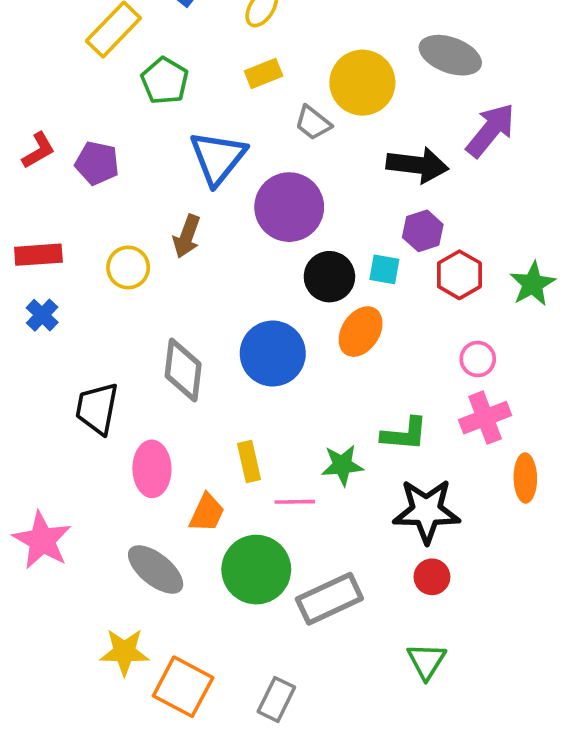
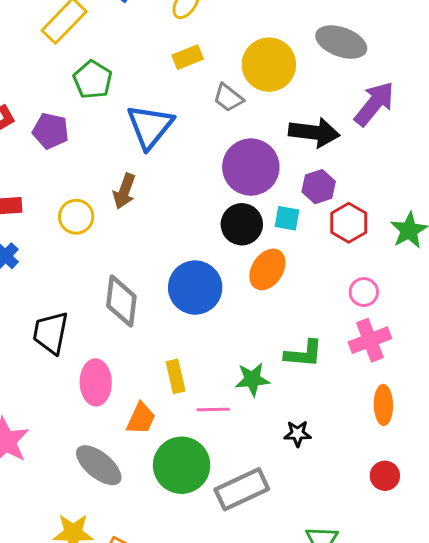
green pentagon: (165, 81) -> (93, 80), moved
purple circle: (289, 207) -> (251, 167), moved
orange ellipse: (525, 478) -> (383, 405), moved
black star: (426, 511) -> (298, 434), moved, size x0.5
red circle: (432, 577) -> (385, 476), moved

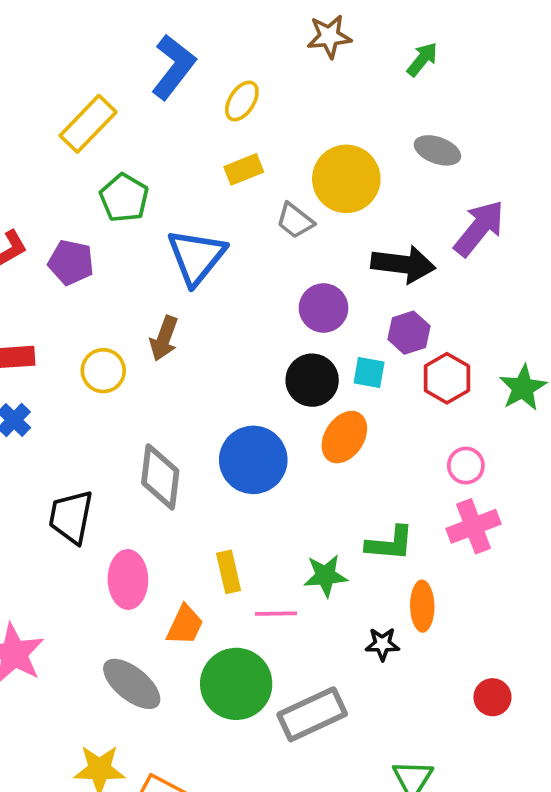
gray ellipse: (341, 42) -> (437, 150), size x0.7
purple circle: (251, 167) -> (323, 308), size x0.7
orange ellipse: (383, 405) -> (422, 606), moved

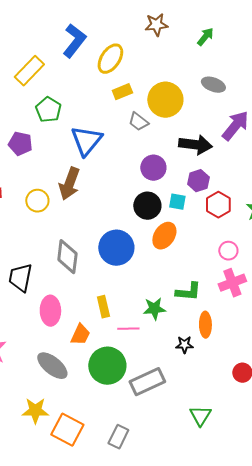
yellow ellipse: (242, 101) -> (110, 59), size x1.4
yellow rectangle: (244, 169) -> (122, 92), moved
brown arrow: (164, 338) -> (69, 184), size x1.4

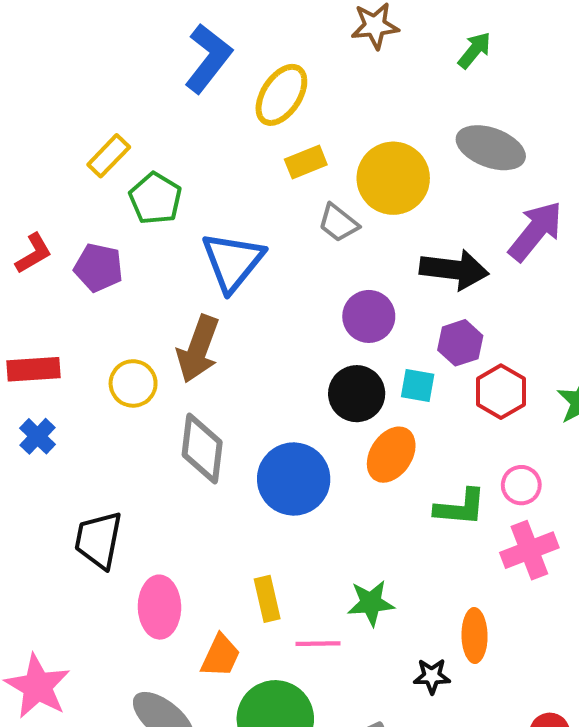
yellow rectangle: (29, 71) -> (109, 156), moved, size x0.7
gray ellipse: (213, 85) -> (491, 148), size x1.4
gray diamond: (67, 257) -> (202, 449), moved
green L-shape: (188, 292) -> (460, 507), moved

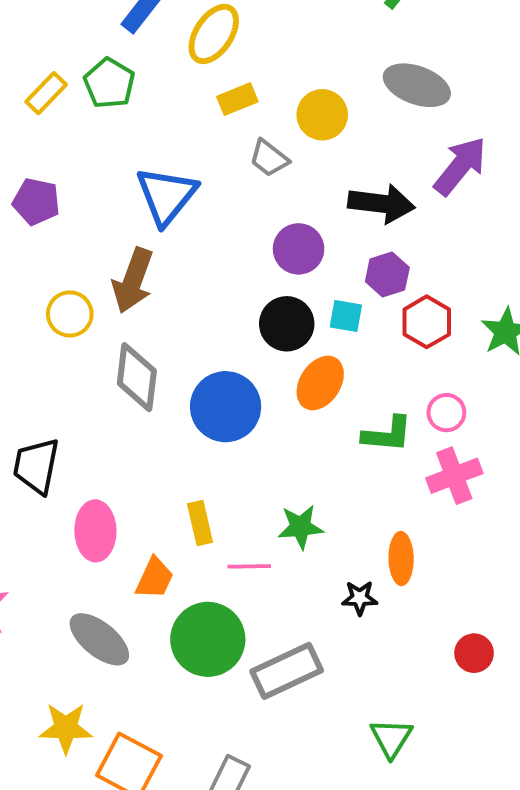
yellow circle: (393, 178) -> (322, 115), size x0.7
green pentagon: (155, 199) -> (109, 83), moved

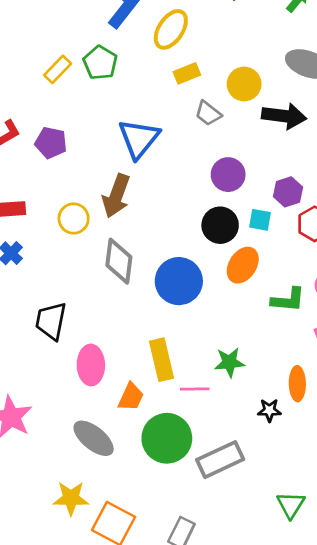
black arrow: (381, 204) -> (284, 116), moved
yellow rectangle: (200, 523) -> (161, 360), size x1.4

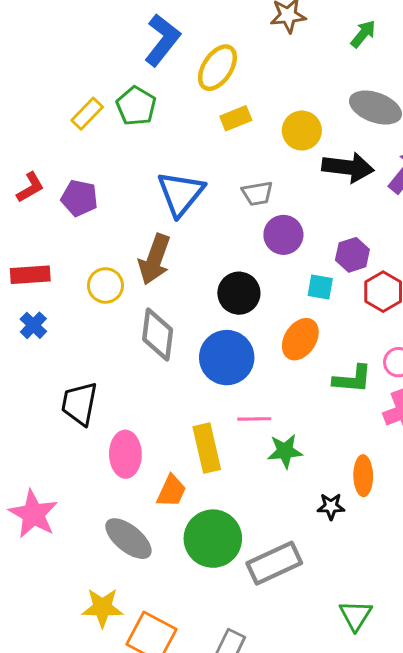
gray trapezoid: (208, 113) -> (257, 193), moved, turned -48
black circle: (220, 225) -> (239, 293), moved
pink line: (195, 389) -> (254, 419), moved

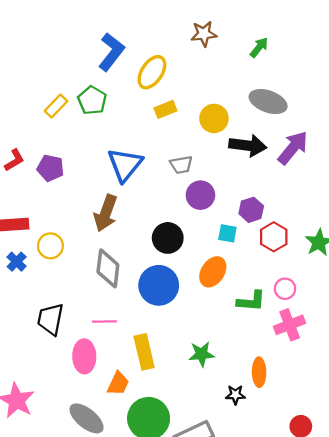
yellow circle: (105, 285) -> (50, 246), moved
pink line: (254, 419) -> (105, 321), moved

